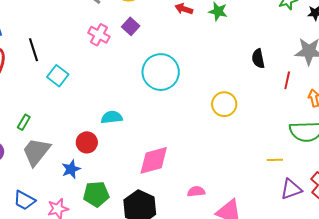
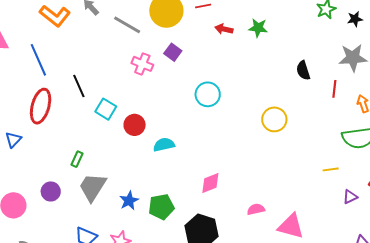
cyan circle: (161, 72) -> (208, 94), size x0.7
red circle: (87, 142) -> (135, 125), moved
pink diamond: (154, 160) -> (210, 183), size x0.7
purple triangle: (291, 189) -> (350, 197), size x0.7
green pentagon: (96, 194) -> (161, 207), moved

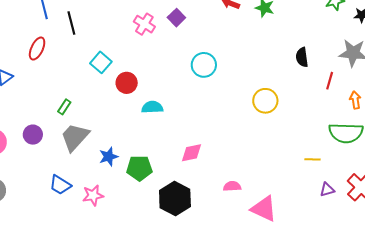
black line: (79, 86) -> (71, 23), moved
red ellipse: (41, 106) -> (37, 49), size x0.7

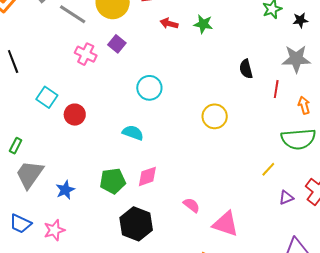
cyan semicircle: (152, 107) -> (133, 133), moved, turned 30
yellow line: (313, 159) -> (268, 169), turned -42
green pentagon: (139, 168) -> (113, 181), moved
pink semicircle: (232, 186) -> (191, 205), turned 48

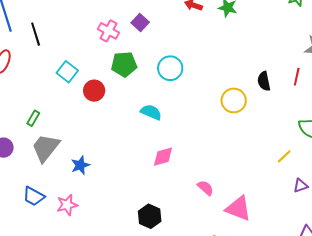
black semicircle: (246, 69) -> (264, 81), moved
green pentagon: (113, 181) -> (124, 64), moved
black hexagon: (136, 224) -> (150, 216), moved, size x0.7

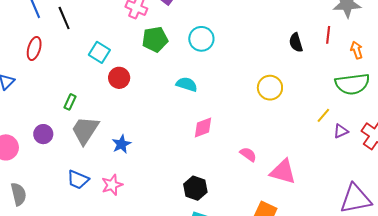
red circle: (94, 91) -> (119, 78), moved
yellow circle: (234, 100) -> (270, 88), moved
purple triangle: (300, 186) -> (341, 131), moved

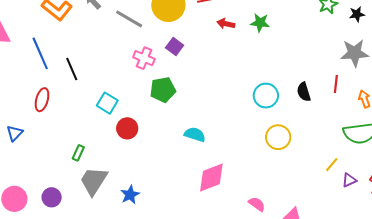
cyan circle: (201, 39) -> (266, 96), moved
pink diamond: (203, 127) -> (211, 177), size x1.4
purple circle: (43, 134) -> (52, 197), moved

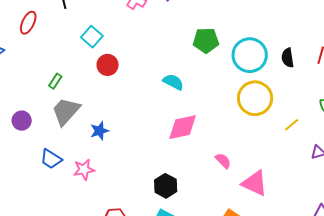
green pentagon: (163, 90) -> (206, 40), moved
cyan circle: (266, 96) -> (250, 55), size x1.4
yellow circle: (278, 137) -> (255, 98), size x1.4
yellow line: (332, 165) -> (292, 125), moved

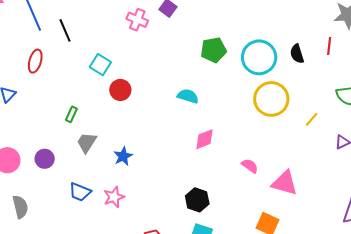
gray trapezoid: (66, 111) -> (87, 142), size x0.7
pink diamond: (183, 127) -> (204, 139), size x0.7

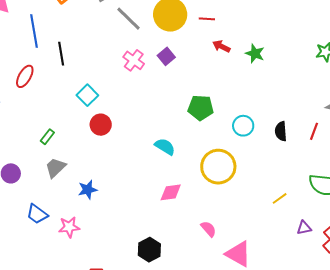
cyan circle: (259, 57) -> (243, 126), size x0.6
yellow circle: (271, 99) -> (218, 167), moved

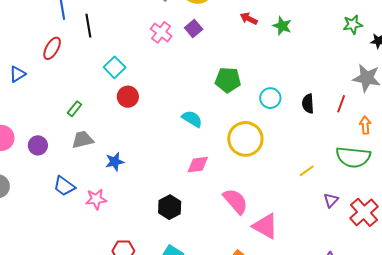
gray trapezoid: (56, 168) -> (83, 140), turned 30
purple triangle: (304, 228) -> (331, 200), turned -35
pink semicircle: (208, 229) -> (235, 201), size x1.6
black hexagon: (149, 250) -> (170, 207), moved

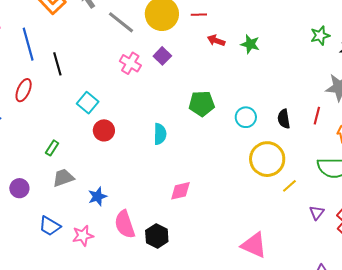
cyan semicircle: (192, 119) -> (160, 134), moved, turned 65
yellow circle: (245, 139) -> (267, 159), moved
pink semicircle: (235, 201) -> (125, 224), moved, turned -152

